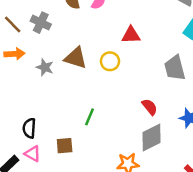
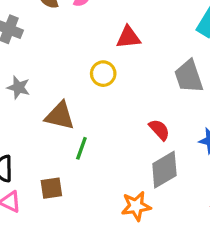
brown triangle: (76, 58) -> (60, 116), moved

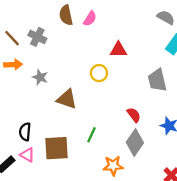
green line: (81, 148) -> (92, 135), moved
gray diamond: (164, 170) -> (135, 143), turned -30
brown square: (51, 188) -> (56, 148), size x1.6

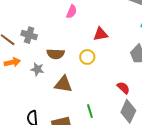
brown semicircle: (66, 15) -> (56, 54), moved, turned -66
green line: (92, 135) -> (90, 111), turned -32

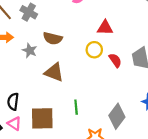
yellow circle: (87, 57) -> (94, 50), moved
red semicircle: (123, 88) -> (115, 60), moved

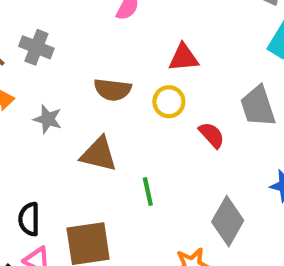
brown semicircle: (53, 38) -> (113, 90), moved
red semicircle: (115, 60) -> (212, 135), moved
green line: (76, 107) -> (148, 191), moved

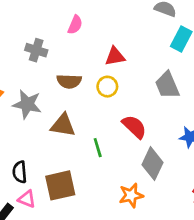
gray cross: (36, 47) -> (36, 50), moved
gray star: (48, 119) -> (27, 104), size x1.5
red semicircle: (212, 135) -> (134, 127), moved, size x1.4

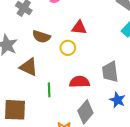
gray trapezoid: (167, 85) -> (110, 72), moved
red semicircle: (134, 127) -> (80, 82), turned -60

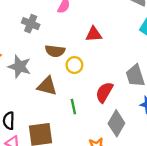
yellow circle: (68, 48) -> (74, 65), moved
red semicircle: (80, 82) -> (104, 92), turned -48

